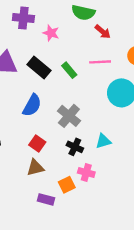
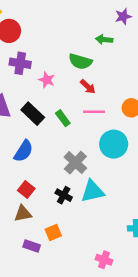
red arrow: (103, 32) -> (88, 87), moved
gray cross: (69, 116) -> (75, 163), moved
cyan triangle: (103, 141) -> (92, 191), size x1.5
pink cross: (86, 172) -> (104, 260), moved

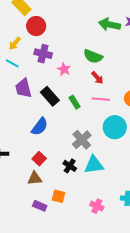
green arrow: (104, 40) -> (109, 25), moved, size x1.5
orange square: (53, 233) -> (58, 196), turned 32
pink cross: (104, 260) -> (97, 206), moved

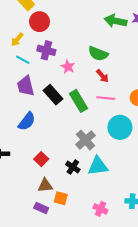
cyan line: (12, 63) -> (23, 60), moved
green rectangle: (75, 102) -> (78, 101), size x1.5
blue semicircle: (40, 127) -> (27, 121), moved
brown triangle: (35, 178) -> (45, 185), moved

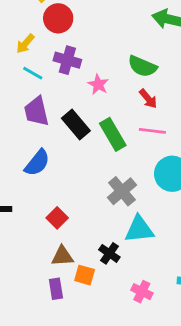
black cross: (73, 167) -> (109, 253), moved
purple rectangle: (41, 208) -> (56, 289), turned 56

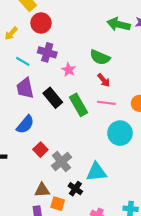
yellow arrow: (25, 44) -> (11, 33), moved
gray cross: (122, 191) -> (61, 162), moved
red square: (57, 218) -> (40, 150), moved

